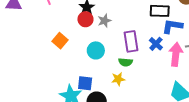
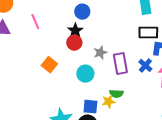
gray star: (104, 21) -> (100, 53), moved
green semicircle: (126, 62) -> (116, 94), moved
blue square: (85, 83) -> (90, 107), moved

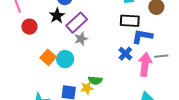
red circle: (74, 43) -> (29, 27), moved
purple rectangle: (120, 64) -> (77, 23), moved, turned 55
orange square: (49, 65) -> (48, 57), moved

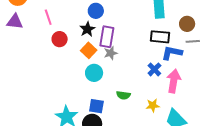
purple rectangle: (77, 23) -> (107, 37), turned -40
gray line: (161, 56) -> (193, 41), moved
orange square: (48, 57) -> (89, 50), moved
yellow star: (87, 88) -> (153, 105), moved

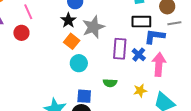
purple rectangle: (107, 37) -> (120, 49), moved
red circle: (60, 39) -> (21, 33), moved
gray star: (111, 53) -> (93, 27), moved, size x1.6

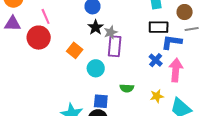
black star: (68, 20) -> (96, 27), moved
gray star: (93, 27) -> (111, 32), size x0.6
red circle: (21, 33) -> (39, 38), size x1.5
orange square: (72, 41) -> (75, 50), moved
purple rectangle: (120, 49) -> (115, 46), moved

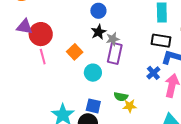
pink line: (46, 16) -> (43, 57), moved
purple triangle: (13, 24) -> (25, 27), moved
yellow star: (157, 96) -> (130, 106), moved

